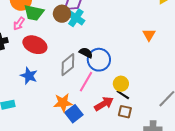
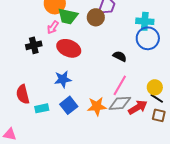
cyan cross: (76, 18) -> (145, 21), moved, turned -30
blue circle: (99, 60) -> (148, 38), moved
gray diamond: (68, 65) -> (120, 103), moved, turned 35
blue star: (29, 76) -> (63, 79), turned -30
blue square: (74, 114) -> (69, 105), moved

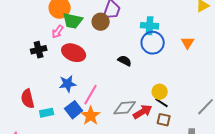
pink line: (120, 85) -> (91, 95), moved
orange star: (97, 106) -> (91, 116), moved, turned -30

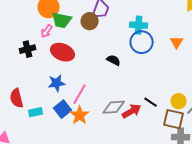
yellow circle: (160, 92) -> (179, 101), moved
brown square: (164, 120) -> (174, 119), moved, size x1.5

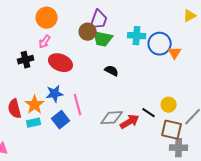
green trapezoid: (62, 20) -> (103, 39), moved
blue circle: (142, 42) -> (160, 44), moved
pink line: (80, 94) -> (78, 105), turned -45
yellow circle: (179, 101) -> (169, 105), moved
orange star: (80, 115) -> (35, 105), moved

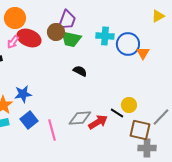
red ellipse: (61, 63) -> (29, 38), moved
pink line: (78, 105) -> (52, 130), moved
yellow circle: (169, 105) -> (129, 105), moved

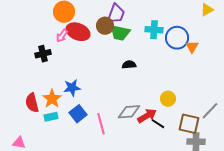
black semicircle: (80, 71) -> (129, 65), turned -32
yellow circle: (129, 105) -> (168, 99), moved
black line: (117, 113) -> (158, 124), moved

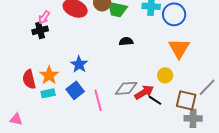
pink arrow: (62, 36) -> (44, 17), moved
orange triangle: (192, 47) -> (179, 48), moved, size x1.6
blue star: (72, 88) -> (79, 64), moved, turned -30

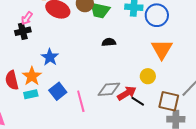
blue star: (79, 64) -> (50, 57), moved

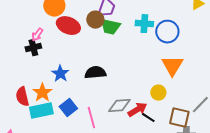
black semicircle: (109, 42) -> (95, 73), moved, size x1.5
cyan rectangle: (31, 94) -> (41, 111), size x1.6

